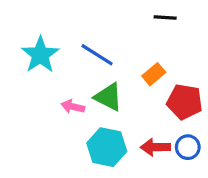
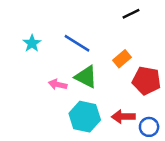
black line: (165, 17) -> (131, 14), turned -30
cyan star: (40, 55) -> (32, 43), size x0.6
blue circle: (188, 147) -> (149, 127), moved

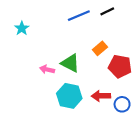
cyan star: (32, 43) -> (22, 28), moved
blue line: (77, 43) -> (79, 16), moved, turned -55

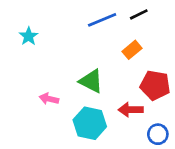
orange rectangle: (100, 48) -> (132, 50), moved
pink arrow: (47, 69) -> (49, 99), moved
red arrow: (101, 96) -> (131, 110), moved

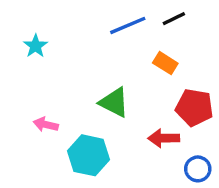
orange rectangle: (132, 50) -> (165, 63), turned 72
pink arrow: (49, 99) -> (46, 125), moved
cyan hexagon: (90, 123) -> (88, 155), moved

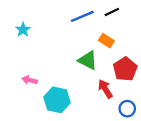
green triangle: (114, 102) -> (88, 60), moved
red pentagon: (194, 107) -> (125, 69), turned 30
red arrow: (164, 138) -> (105, 89), turned 60

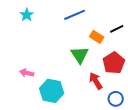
black line: (112, 12) -> (117, 29), moved
cyan star: (23, 30) -> (27, 15), moved
green triangle: (88, 60) -> (80, 55), turned 30

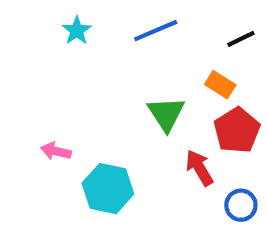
cyan star: (27, 15) -> (77, 31), moved
black line: (117, 29) -> (241, 39), moved
orange rectangle: (97, 37) -> (220, 85), moved

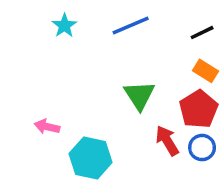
orange rectangle: (220, 85) -> (206, 71), moved
blue circle: (241, 205) -> (202, 148), moved

